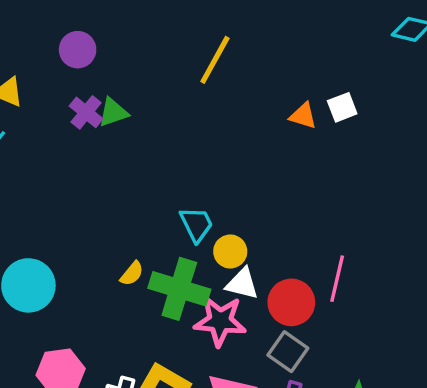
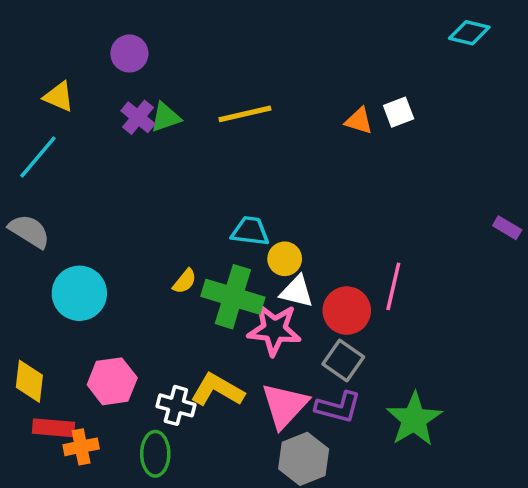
yellow line: (215, 60) -> (245, 114), moved, turned 48
cyan trapezoid: (196, 224) -> (250, 231), turned -57

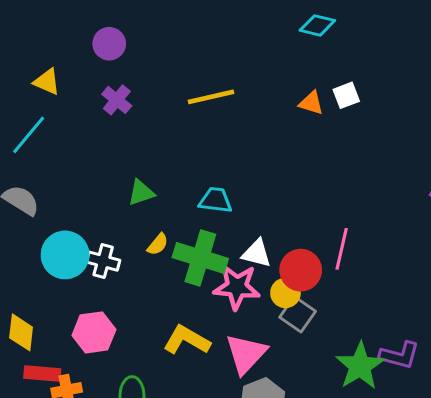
cyan diamond: (469, 33) -> (317, 25), moved
green triangle: (166, 117) -> (141, 193), moved
yellow circle: (285, 259) -> (285, 293), moved
white cross: (176, 405) -> (103, 261), moved
purple L-shape: (338, 407) -> (399, 355), moved

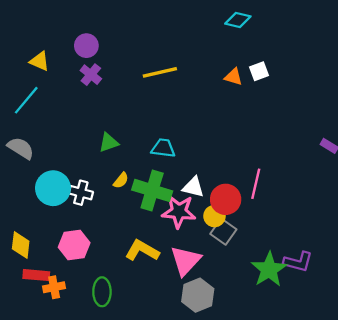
purple circle: (109, 44) -> (86, 46), moved

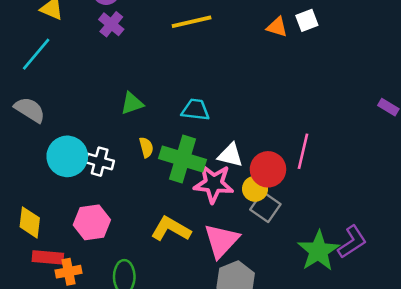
yellow semicircle: (121, 180) -> (146, 147), turned -54
purple L-shape: (298, 262) -> (352, 242), turned -48

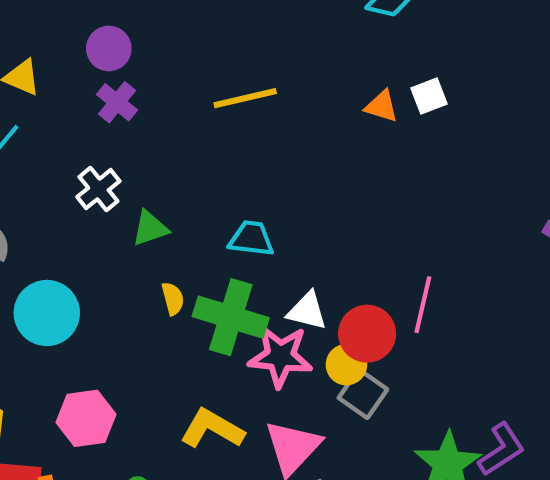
white cross: (100, 162) -> (98, 189), moved, turned 36

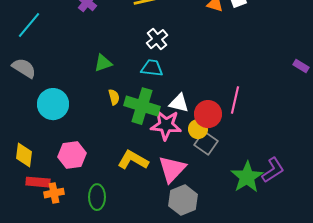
white cross: (98, 189) -> (157, 39), moved

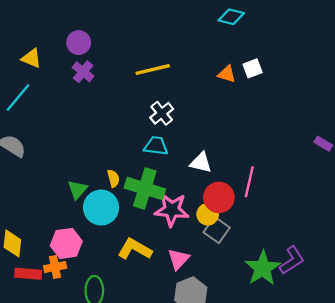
green triangle: (103, 63) -> (77, 190), moved, turned -30
white triangle: (179, 103) -> (201, 163), moved
cyan circle: (53, 104) -> (101, 208), moved
pink triangle: (172, 169) -> (178, 259), size x0.7
orange cross: (54, 193) -> (55, 267), moved

